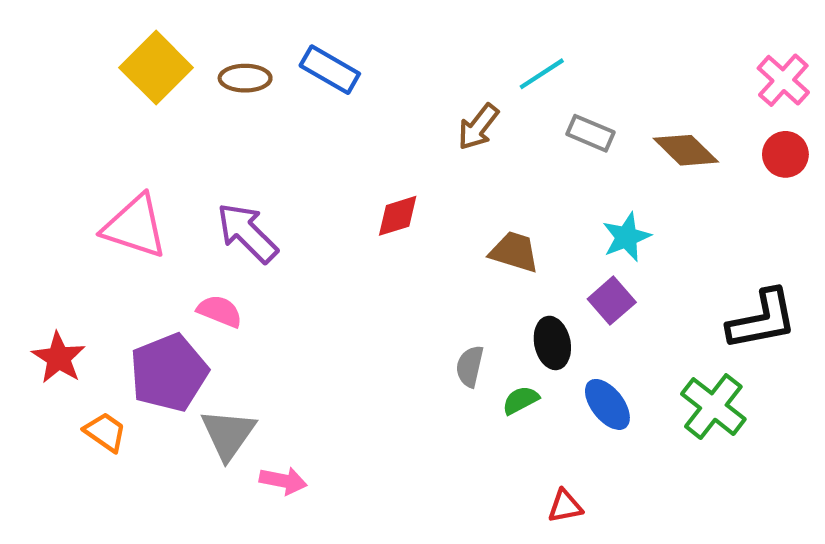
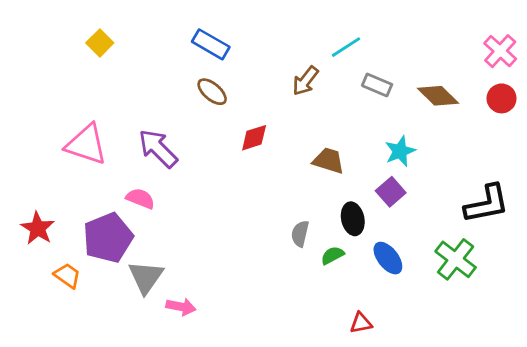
yellow square: (156, 68) -> (100, 43), size x0.6
brown ellipse: (245, 78) -> (212, 92), moved, turned 40

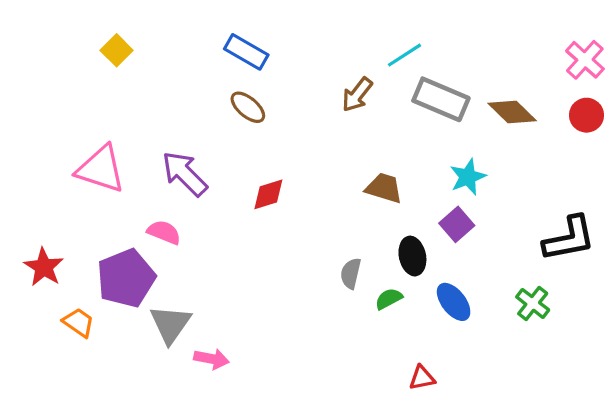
gray rectangle: (377, 85) -> (441, 99), size x1.6
red diamond: (254, 138) -> (268, 194), moved
green cross: (456, 259) -> (533, 303), size x0.7

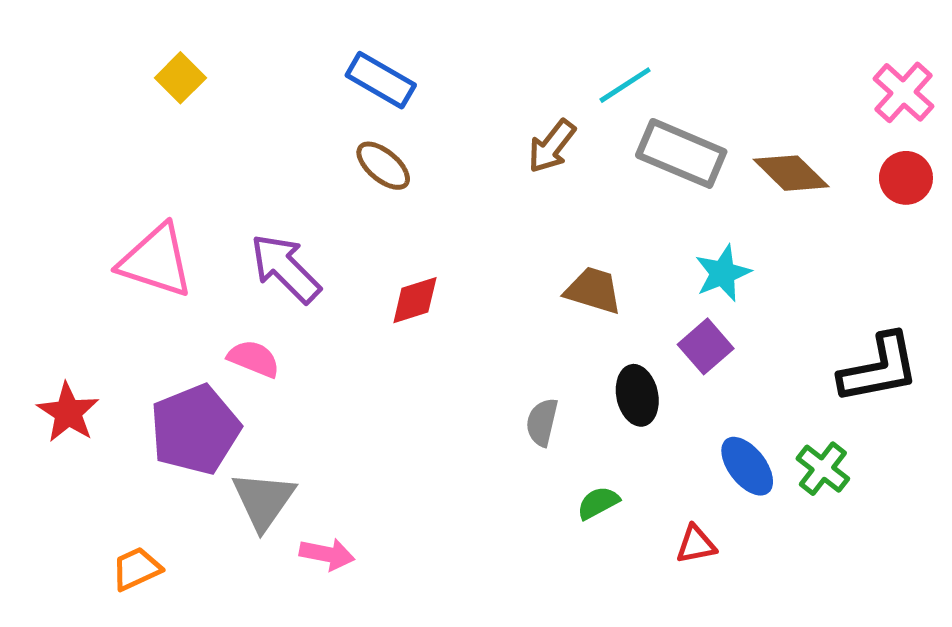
green semicircle: (389, 299) -> (598, 503), moved
blue ellipse: (454, 302) -> (747, 466), moved
orange trapezoid: (79, 322) -> (136, 569), moved, turned -60
red triangle: (422, 378) -> (696, 544), moved

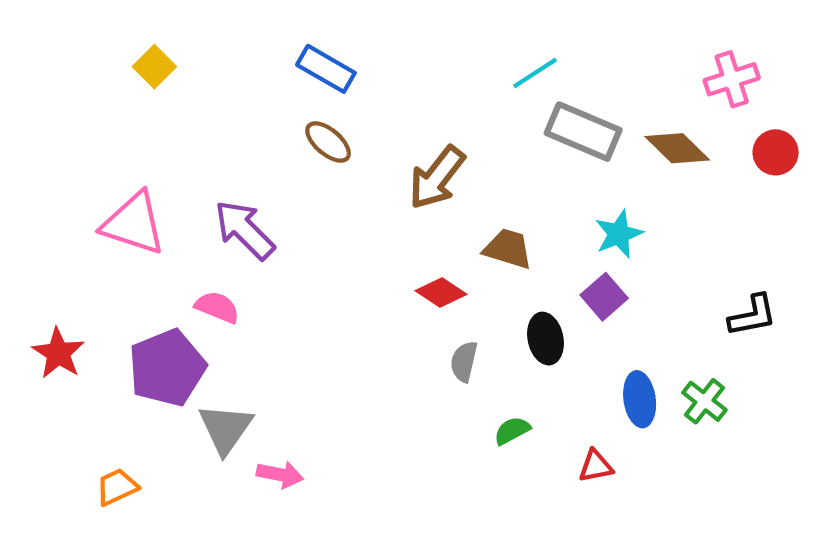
pink cross: (904, 92) -> (732, 79), moved, turned 30
brown arrow: (552, 146) -> (437, 178), moved, size x1.4
red diamond: (415, 300) -> (441, 293), moved, turned 51
black L-shape: (879, 368) -> (753, 316), size x0.7
blue ellipse: (747, 466) -> (640, 399), turned 30

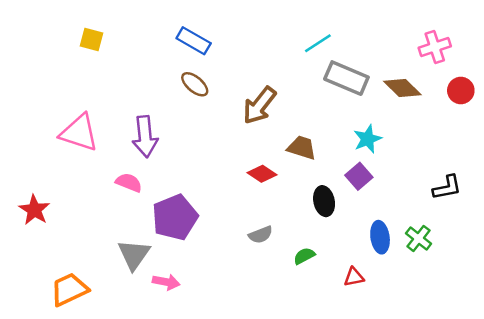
yellow square: (154, 67) -> (92, 40), turned -30
purple arrow: (244, 230) -> (145, 136), turned -141
gray semicircle: (464, 362) -> (261, 235), moved, turned -125
purple pentagon: (167, 368) -> (175, 217), moved
orange trapezoid: (117, 487) -> (69, 289), size x1.5

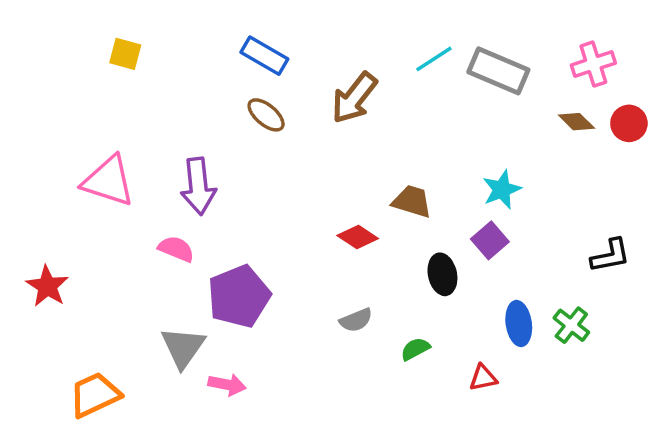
gray rectangle: (346, 78) -> (498, 71), moved
brown diamond: (402, 88) -> (576, 122), moved, size x0.7
brown arrow: (259, 105) -> (354, 98), moved

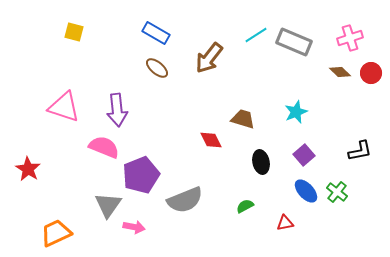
red diamond: (358, 237) -> (211, 140), turned 30
purple square: (490, 240) -> (304, 155), moved
pink semicircle: (176, 249) -> (104, 147), size x1.4
gray semicircle: (356, 320) -> (185, 200), moved, size x1.8
blue ellipse: (519, 323) -> (306, 191), turned -35

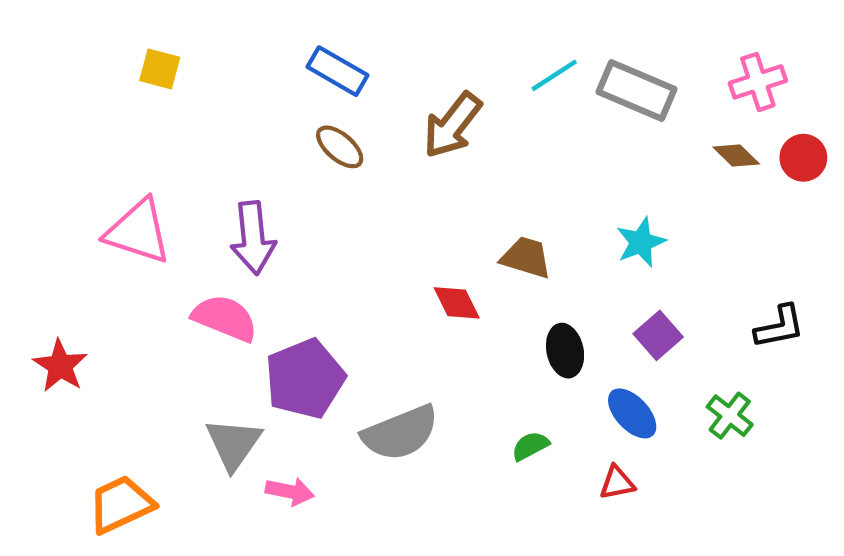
blue ellipse: (306, 191) -> (632, 413), moved

